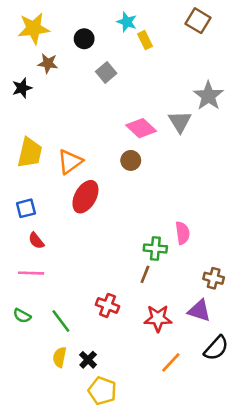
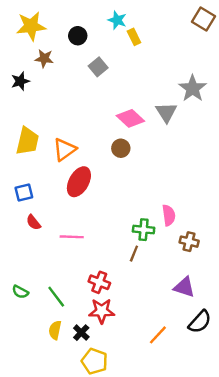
brown square: (198, 21) -> (203, 19), moved
pink line: (31, 273) -> (72, 237), moved
brown cross: (214, 278) -> (189, 242), moved
red star: (158, 318) -> (102, 311), moved

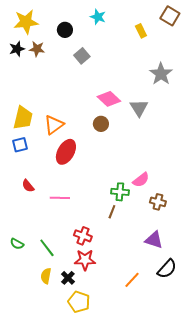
yellow rectangle: (134, 37) -> (141, 31), moved
black star: (20, 81) -> (17, 49), moved
gray triangle: (166, 112) -> (139, 108), moved
blue square: (24, 193) -> (20, 145), moved
pink semicircle: (169, 215) -> (141, 180), turned 60

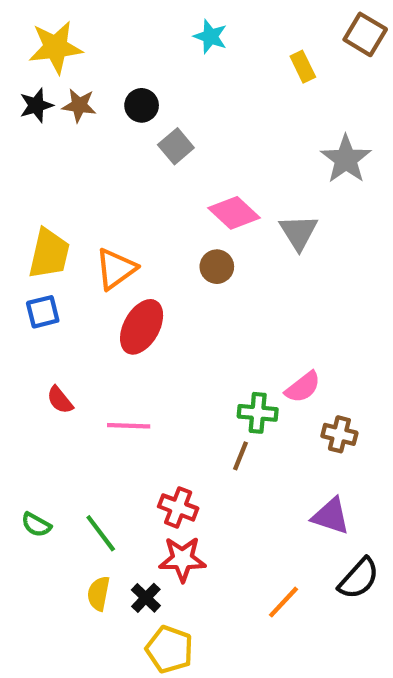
black circle: (65, 30) -> (142, 105), moved
gray square: (82, 56) -> (176, 146), moved

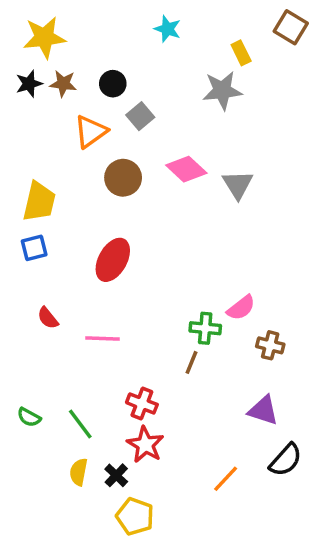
gray star: (346, 159) -> (222, 90), moved, turned 30
brown circle: (217, 267) -> (123, 178), moved, size x1.4
orange triangle: (116, 269) -> (91, 132), moved
red star: (182, 559) -> (145, 445), turned 30

